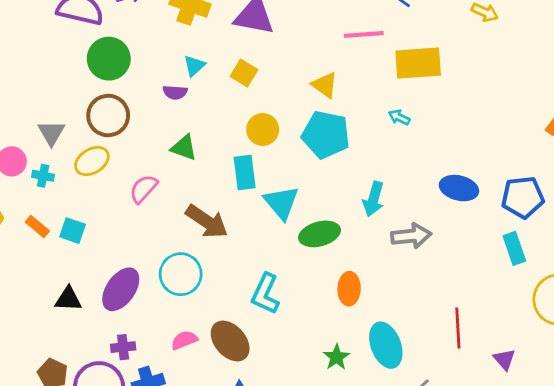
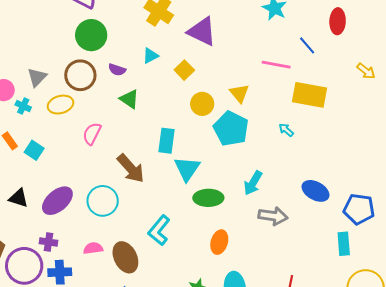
purple semicircle: (175, 92) -> (117, 70), moved
yellow circle: (263, 130) -> (202, 104), moved
green triangle: (184, 148) -> (129, 99), moved
pink semicircle: (143, 189) -> (92, 134), turned -30

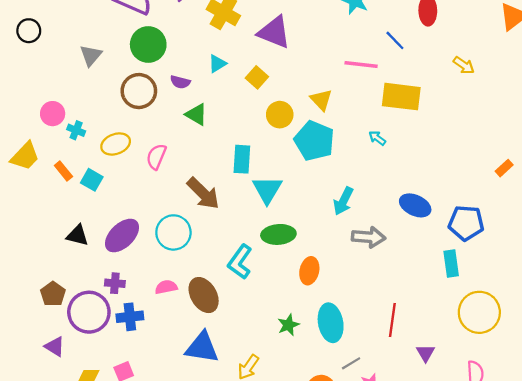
gray triangle: (37, 77) -> (91, 55), moved
yellow ellipse: (61, 105) -> (116, 144), moved
green ellipse: (208, 198) -> (278, 234), moved

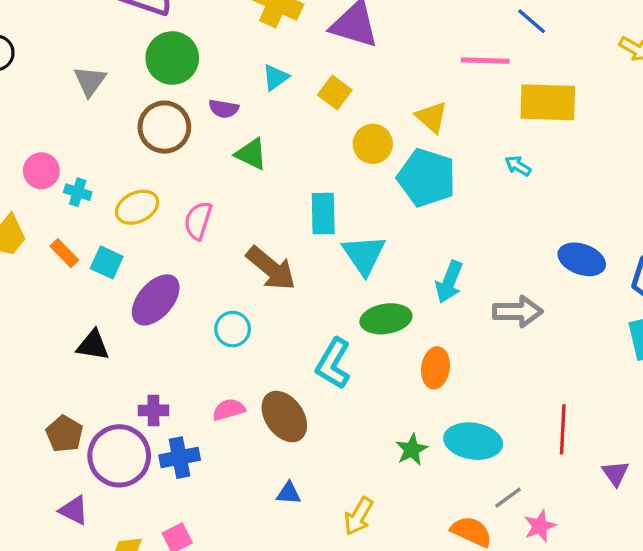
cyan arrow: (343, 201) -> (449, 282), moved
cyan circle: (173, 232) -> (233, 329), size x0.7
purple ellipse: (122, 236) -> (156, 300), moved
cyan ellipse: (331, 323) -> (473, 441), turned -66
blue triangle: (202, 347) -> (289, 493), size x0.5

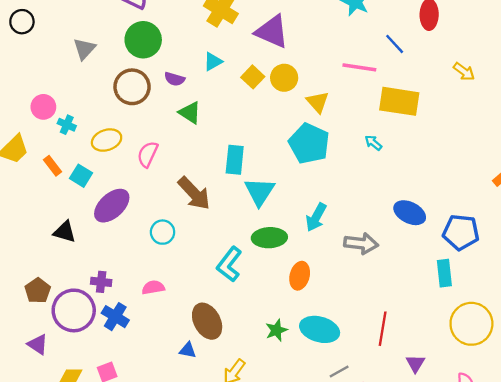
yellow circle: (373, 144) -> (284, 78), moved
brown ellipse: (284, 417) -> (207, 321), moved
blue cross: (180, 458) -> (115, 317), turned 36

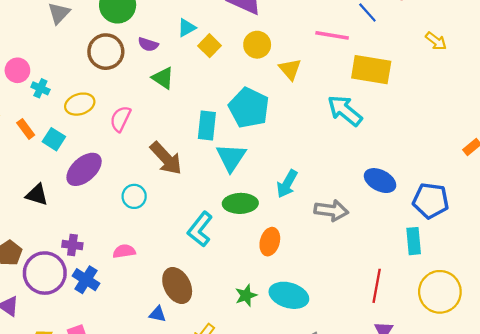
yellow square: (253, 77) -> (210, 46), moved
cyan pentagon: (309, 143) -> (249, 108), moved
cyan arrow: (373, 143) -> (345, 111), size x2.0
red line: (383, 329) -> (377, 286), moved

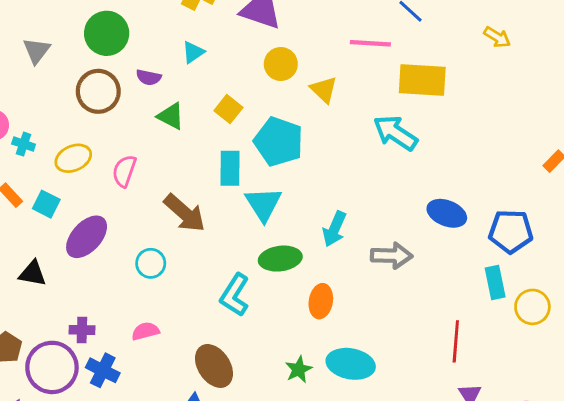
yellow square: (210, 46) -> (228, 109), moved
yellow circle: (440, 292) -> (532, 307), moved, size x0.7

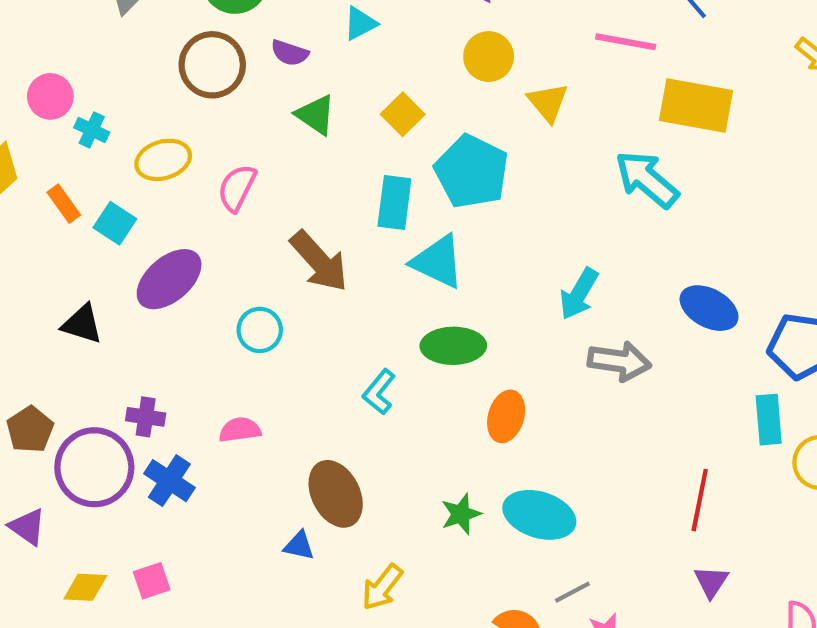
cyan triangle: (263, 204) -> (438, 262), turned -39
cyan arrow: (334, 229) -> (579, 294), moved
cyan L-shape: (235, 295) -> (379, 392), size x0.7

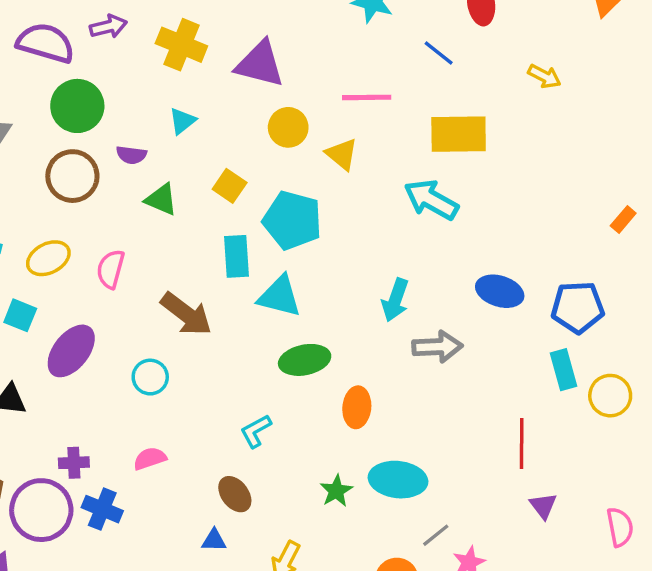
pink line: (626, 42) -> (367, 97), moved
cyan L-shape: (379, 392) -> (256, 431), moved, turned 33
brown ellipse: (336, 494) -> (235, 494), size x0.7

